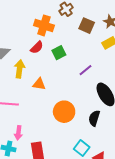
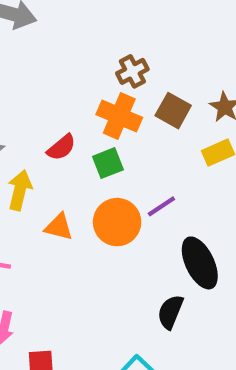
orange cross: (44, 25) -> (119, 116), moved
orange circle: (64, 112) -> (117, 222), moved

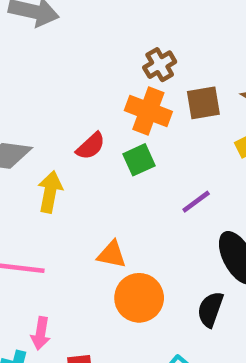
brown square: (173, 111) -> (203, 103), turned -36
orange circle: (117, 222) -> (139, 298), moved
orange triangle: (59, 227) -> (112, 254), moved

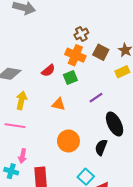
brown square: (203, 103) -> (101, 52), turned 35
yellow arrow: (50, 192) -> (21, 100), moved
orange triangle: (112, 254) -> (59, 104), moved

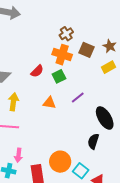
purple line: (96, 98) -> (78, 97), moved
orange circle: (68, 141) -> (60, 162), moved

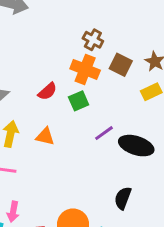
brown cross: (66, 34) -> (93, 40), turned -32
orange triangle: (49, 103) -> (45, 136), moved
black ellipse: (105, 118) -> (136, 146), moved, turned -45

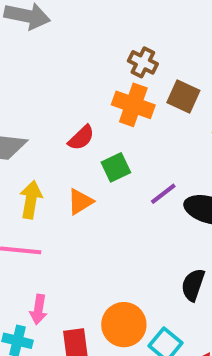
green square: (79, 101) -> (116, 167), moved
orange triangle: (45, 136) -> (80, 202), turned -42

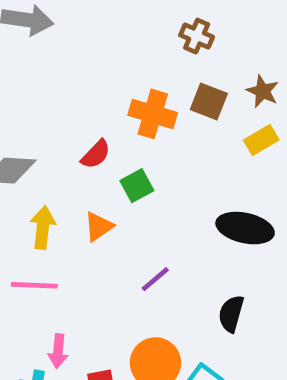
brown cross: (143, 62) -> (197, 36), moved
purple line: (163, 194) -> (155, 279), moved

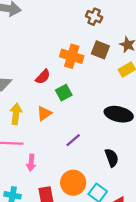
black semicircle: (231, 314) -> (112, 158), turned 144
pink arrow: (58, 351) -> (31, 163), moved

